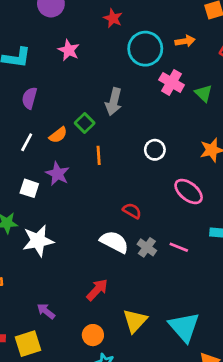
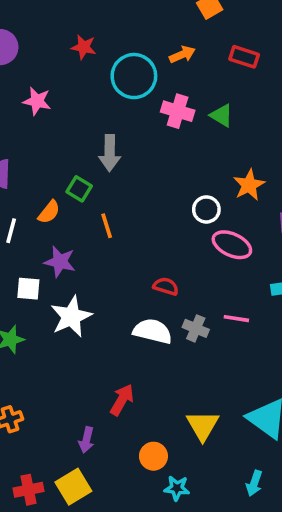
white circle: (155, 150) -> (206, 209), moved
white star: (38, 241) -> (71, 317), moved
red arrow: (97, 290) -> (122, 400), moved
purple arrow: (46, 311) -> (86, 440), turned -102

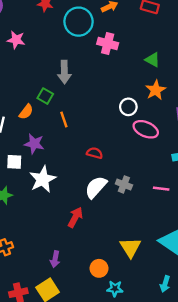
green triangle: (222, 115) -> (152, 60), moved
red semicircle: (166, 286) -> (95, 153), moved
pink line: (236, 319) -> (161, 189), moved
white semicircle: (153, 331) -> (96, 187), turned -60
red arrow: (122, 400) -> (75, 217), moved

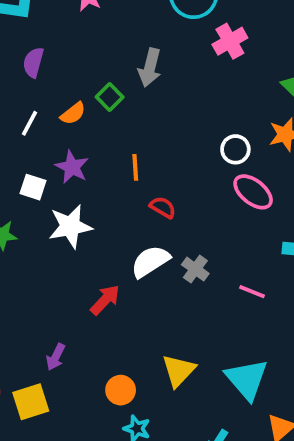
pink cross: (108, 44) -> (230, 41), turned 30
orange line: (64, 119) -> (135, 167), moved

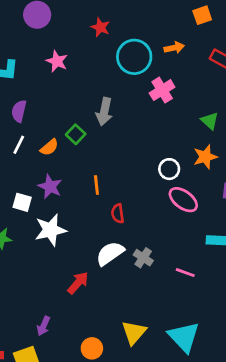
white line: (30, 123) -> (19, 145), moved
red semicircle: (163, 207) -> (118, 213), turned -126

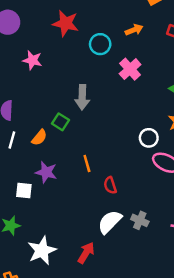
red star: (100, 27) -> (66, 23), size x1.5
cyan circle: (134, 57) -> (100, 44), size x0.7
white star: (50, 230) -> (42, 250), moved

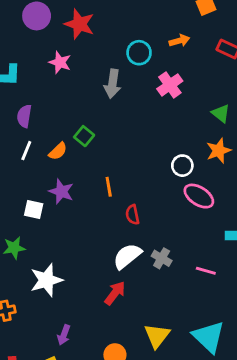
red star: (66, 23) -> (79, 24), moved
gray arrow: (82, 97) -> (112, 84), moved
red arrow: (86, 253) -> (115, 293), moved

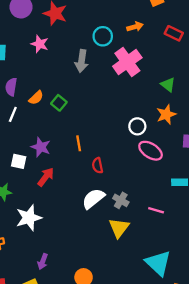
pink cross: (170, 85) -> (127, 62), size x1.4
orange semicircle: (58, 151) -> (36, 98), moved
red arrow: (115, 293) -> (46, 177), moved
yellow triangle: (157, 336) -> (119, 228), moved

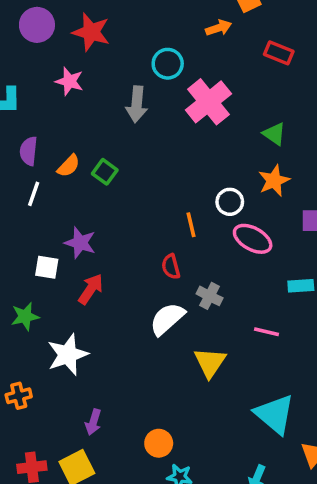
orange arrow: (135, 27) -> (219, 28), moved
orange line: (79, 143) -> (191, 225), moved
gray cross: (121, 200) -> (210, 296), moved

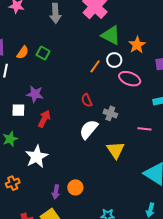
green triangle: (274, 134) -> (111, 35), moved, size x1.5
orange line: (191, 225) -> (95, 66), moved, turned 56
orange circle: (159, 443) -> (75, 187), moved

